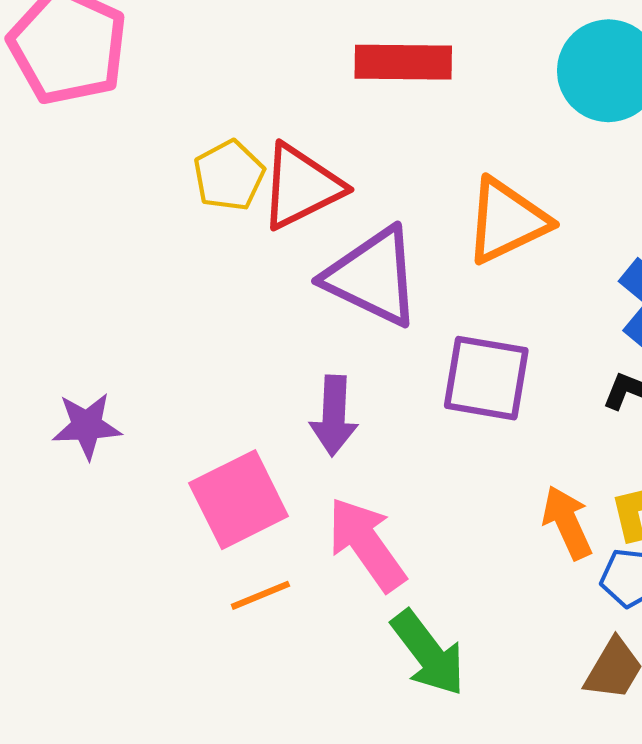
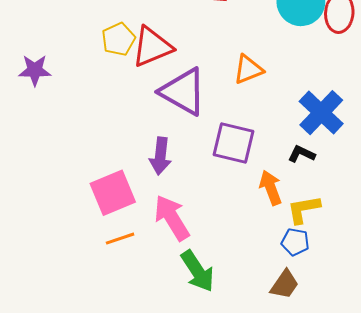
orange triangle: (507, 221) -> (248, 69), size x0.7
purple star: (87, 426) -> (35, 70), moved
orange arrow: (567, 522) -> (271, 188), moved

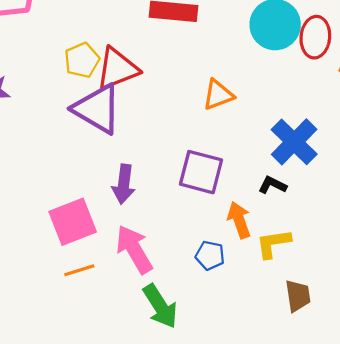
purple triangle: (183, 92) -> (97, 109), moved
blue pentagon: (295, 242) -> (210, 255), moved
brown trapezoid: (285, 284) -> (298, 296), moved, turned -44

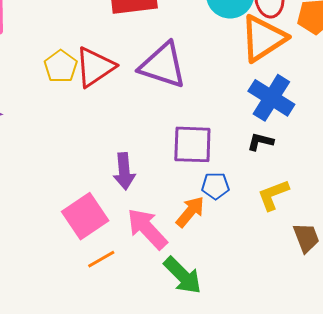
orange triangle: (218, 95) -> (263, 38), moved, size x1.6
purple triangle: (97, 109) -> (163, 65), moved
orange arrow: (239, 220) -> (190, 212), moved, turned 72
blue pentagon: (210, 255) -> (215, 186), moved

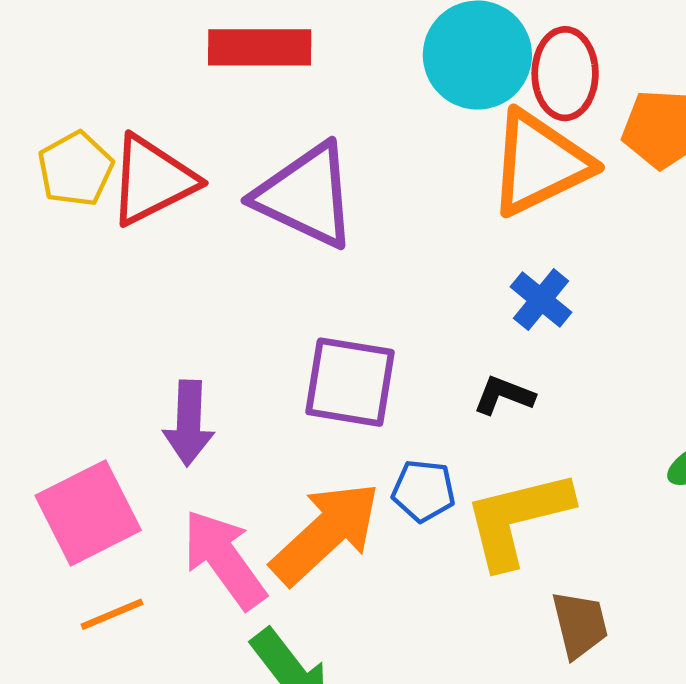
blue cross: (271, 98) -> (541, 300), size x0.6
blue pentagon: (215, 186) -> (424, 491), moved
yellow L-shape: (273, 195) -> (517, 519), size x1.5
orange arrow: (190, 212) -> (326, 533), size x1.6

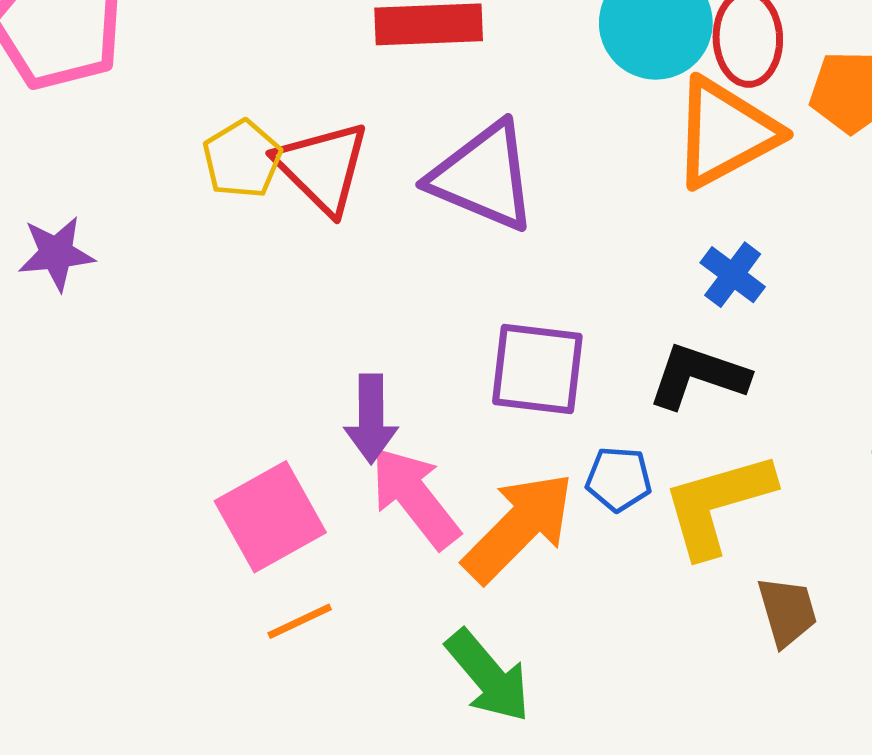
red triangle: (152, 180) -> (322, 167), turned -46
black L-shape: (504, 395) -> (698, 376), size x1.6
pink arrow: (224, 559) -> (415, 497), moved

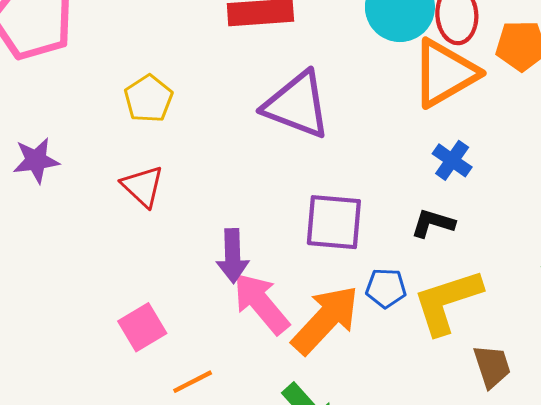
red triangle: (322, 167) -> (143, 186), moved, size x0.7
black L-shape: (698, 376) -> (433, 223), size x0.7
pink square: (270, 517) -> (142, 327), moved, size x0.7

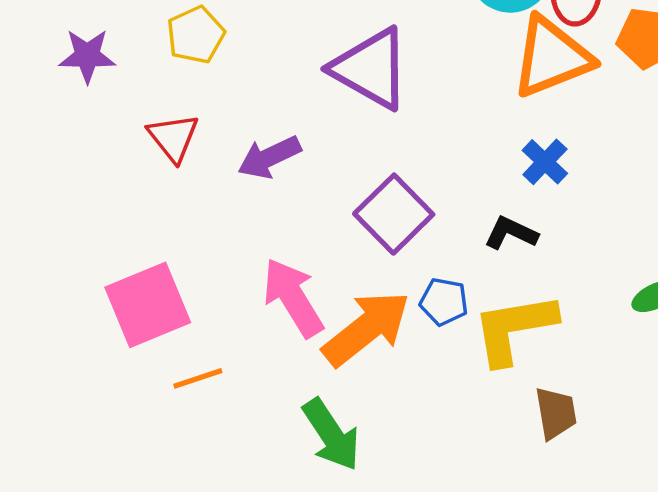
purple star: (36, 160) -> (87, 56), moved
purple square: (334, 222) -> (394, 214), turned 32
purple arrow: (233, 256) -> (269, 157), moved, turned 58
pink square: (142, 327) -> (148, 305), size x1.5

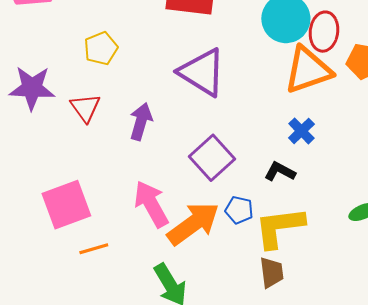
purple star: (87, 56) -> (32, 88), moved, size x1.4
purple arrow: (269, 157) -> (141, 122), turned 129
brown trapezoid: (556, 413) -> (272, 272), moved

